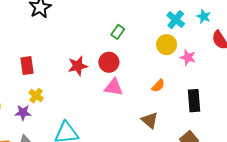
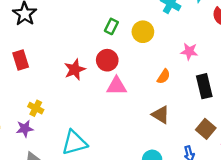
yellow circle: (167, 45) -> (143, 32), moved
pink star: (188, 57) -> (189, 51), moved
red rectangle: (27, 66) -> (21, 60), moved

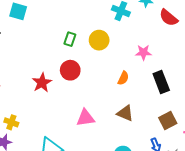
pink triangle: (116, 86) -> (85, 118), moved
brown square: (206, 129) -> (168, 121), turned 30

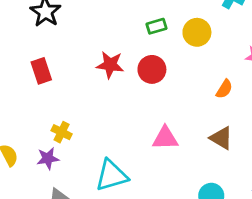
green rectangle: (70, 39) -> (157, 26), turned 48
red star: (42, 83) -> (110, 65), moved, turned 30

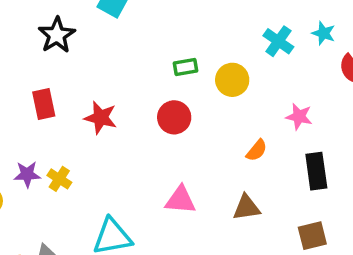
red star: (110, 65) -> (101, 118), moved
brown triangle: (221, 138) -> (246, 208), turned -45
purple star: (48, 158) -> (27, 174), moved

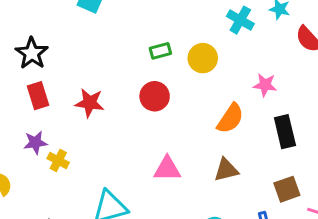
black star: (57, 35) -> (32, 53), moved
orange semicircle: (257, 150) -> (230, 118), size x1.5
purple star: (27, 174) -> (35, 143), moved

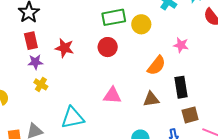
green rectangle: (160, 51) -> (114, 17), size x1.6
black rectangle: (285, 132) -> (181, 87), moved
purple star: (35, 143) -> (35, 62), moved

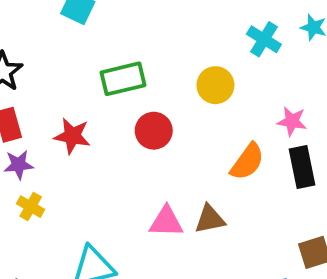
green rectangle: (114, 17) -> (123, 79), moved
black rectangle: (181, 87) -> (302, 167), moved
brown triangle: (151, 99) -> (210, 219), moved

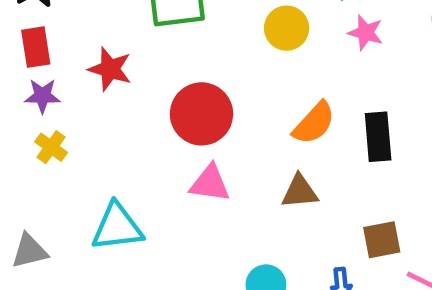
pink star: (292, 121) -> (366, 33), moved
red circle: (154, 131) -> (202, 114), moved, size x1.4
brown triangle: (210, 219) -> (300, 192), moved

